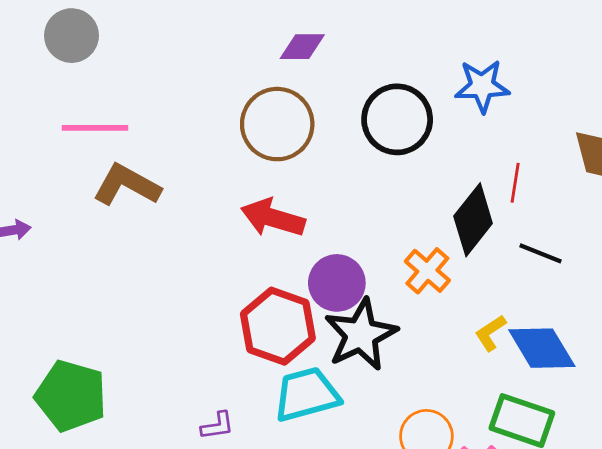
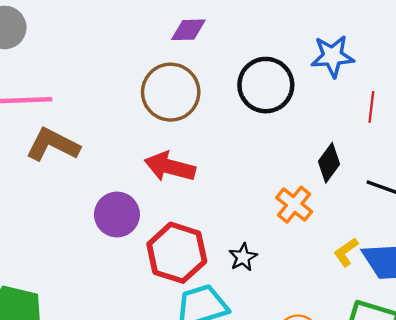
red line: (515, 183) -> (371, 107), moved
black diamond: (473, 220) -> (329, 163), size x0.7
purple circle: (337, 283) -> (117, 215), moved
black star: (361, 335) -> (243, 257), size x0.5

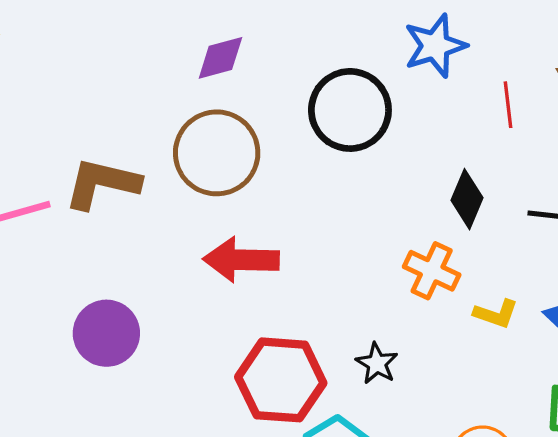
brown L-shape: (53, 145) -> (102, 183), moved
purple circle: (117, 215) -> (106, 333), moved
yellow L-shape: (346, 252) -> (496, 314), moved, turned -112

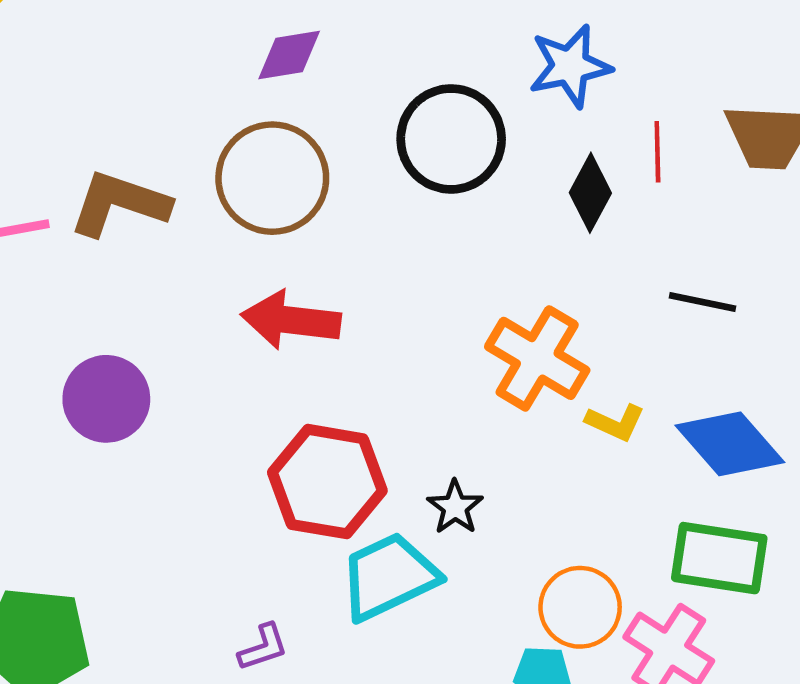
black diamond: (467, 199) -> (590, 193), moved
orange cross: (432, 271) -> (537, 358), size x1.4
black star: (377, 363) -> (455, 507), moved

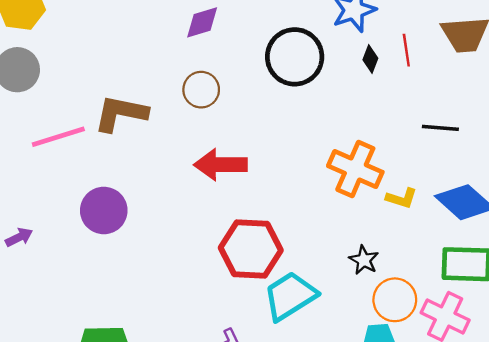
brown circle: (272, 178) -> (201, 90), size x0.6
black diamond: (590, 193) -> (370, 59), moved, size x0.7
purple circle: (106, 399) -> (104, 210), moved
black star: (455, 507) -> (364, 260), moved

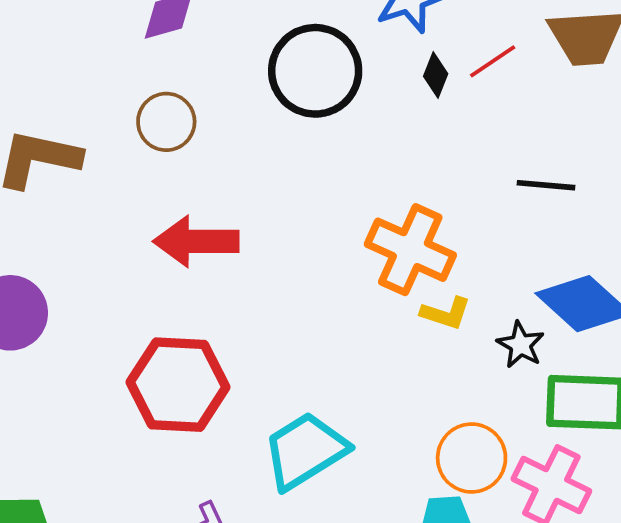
red line: (406, 50) -> (493, 61), turned 64
yellow L-shape: (402, 198) -> (446, 313), moved
red hexagon: (251, 249) -> (178, 385), moved
black star: (364, 260) -> (521, 345), moved

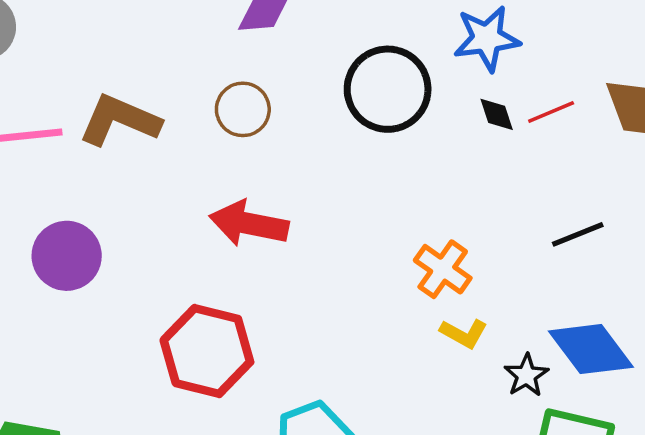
black diamond: (436, 75) -> (497, 114), turned -51
black line: (546, 185) -> (578, 234), turned -38
orange cross: (410, 250) -> (443, 269), size x0.7

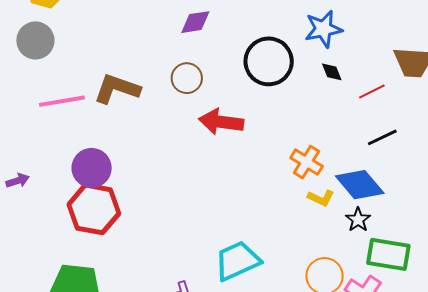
red line: (551, 112) -> (372, 92), moved
red arrow: (249, 224) -> (221, 122), moved
blue diamond: (591, 349) -> (360, 185), moved
red hexagon: (207, 351) -> (94, 209), moved

